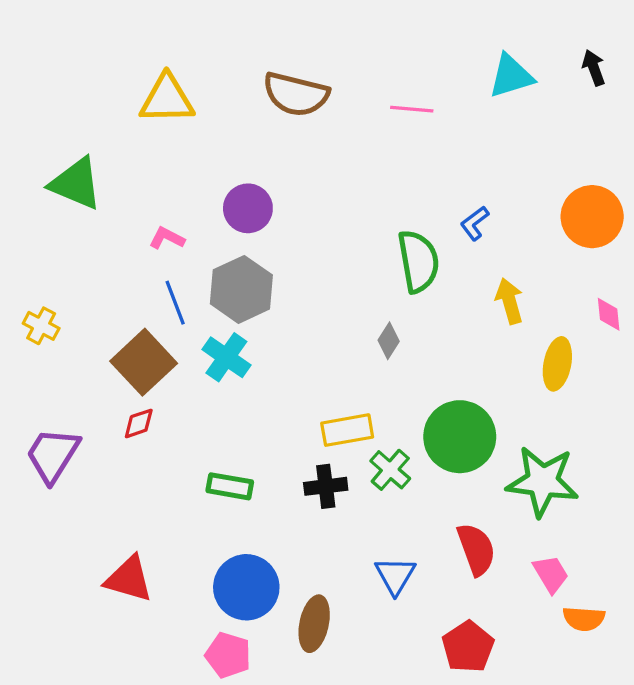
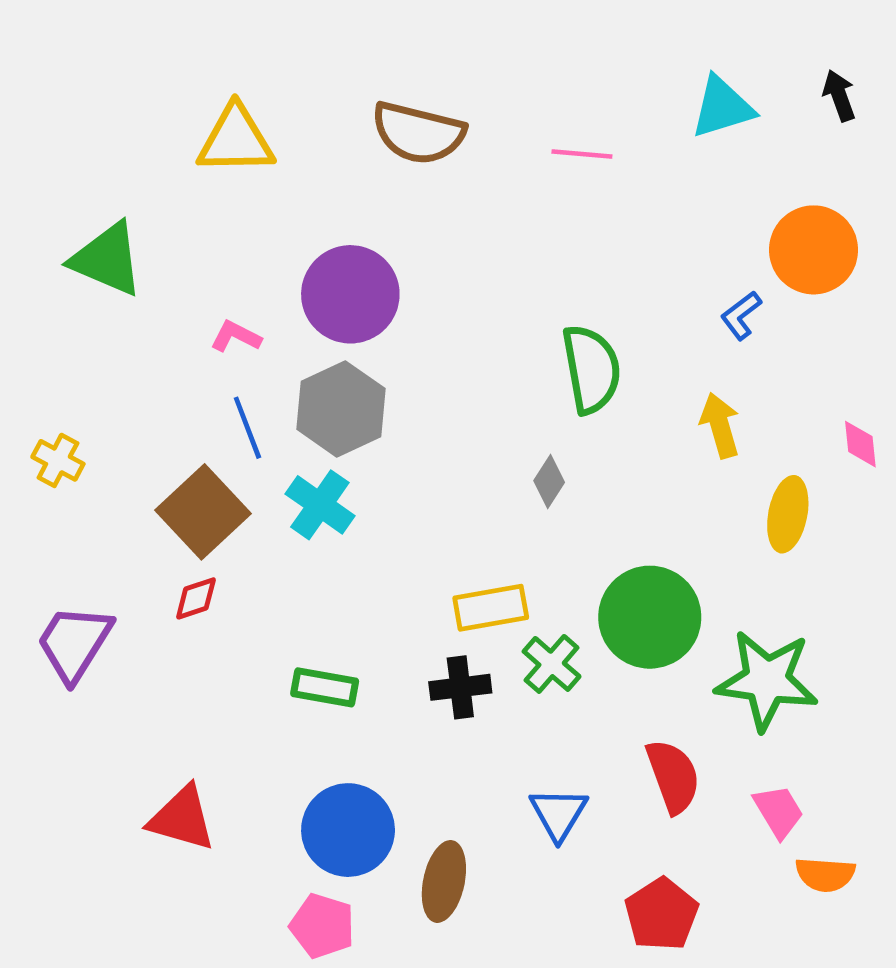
purple circle: (248, 208) -> (350, 294), size x1.4
orange circle: (592, 217) -> (814, 250), moved
blue L-shape: (475, 223) -> (741, 315), moved

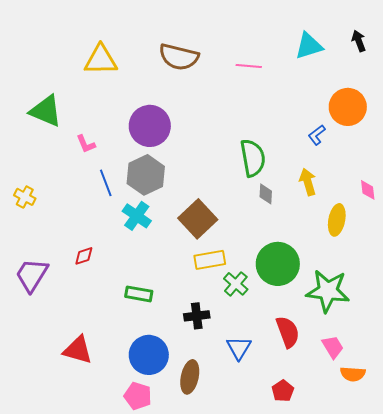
pink L-shape: (236, 336) -> (86, 144), moved, turned -140
gray diamond: (549, 481) -> (266, 194), moved, turned -30
brown square: (203, 512) -> (198, 219), moved
black cross: (460, 687) -> (197, 316), moved
red pentagon: (661, 914) -> (283, 391), size x0.7

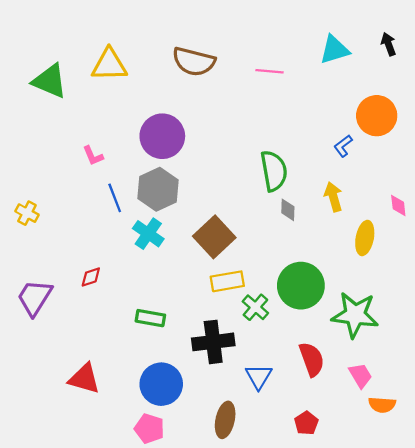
green triangle: (46, 111) -> (50, 81), moved
black cross: (197, 316) -> (213, 342), size x1.5
brown ellipse: (190, 377) -> (225, 420), moved

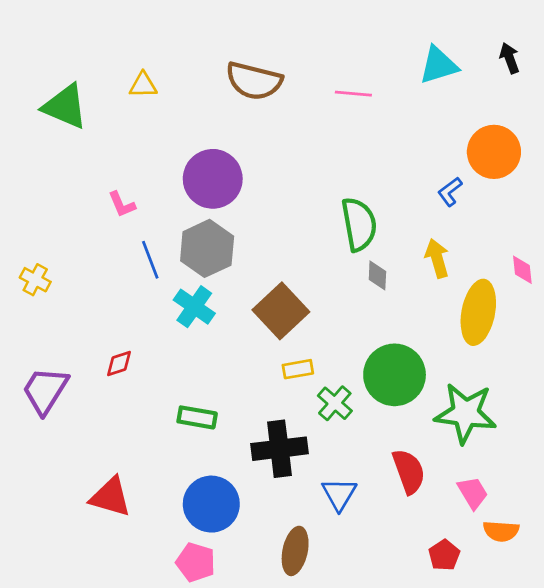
yellow triangle: (109, 65) -> (143, 85), size x0.6
yellow ellipse: (365, 238) -> (478, 312), size x1.4
yellow rectangle: (227, 281) -> (298, 369), size x0.7
red pentagon: (306, 423) -> (444, 555), moved

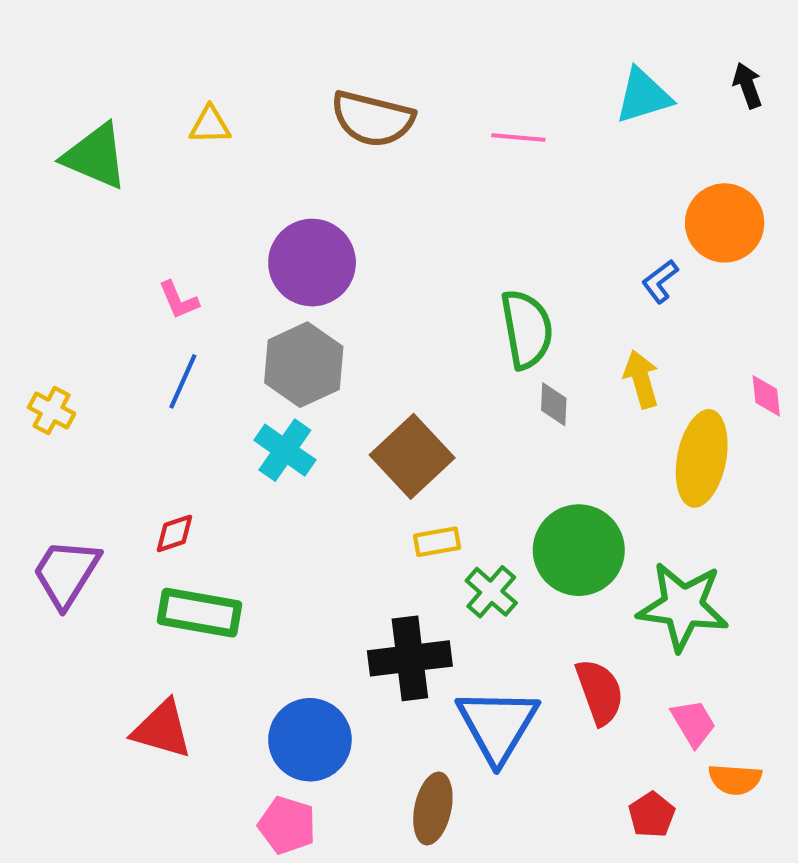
blue line: (150, 260) -> (183, 381), moved, turned 45
green rectangle: (197, 417) -> (200, 613), moved, size x1.4
blue triangle: (339, 494) -> (497, 725), size x1.6

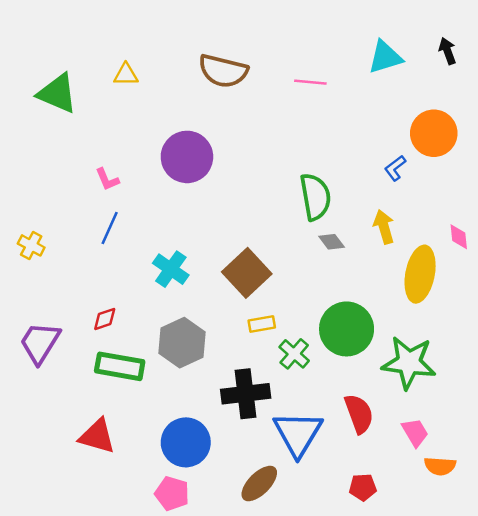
gray hexagon: (304, 365) -> (182, 343), moved
gray diamond: (554, 404) -> (332, 242), turned -40
brown ellipse: (433, 808) -> (259, 484), turned 33
red pentagon: (652, 815) -> (363, 487), moved, turned 30

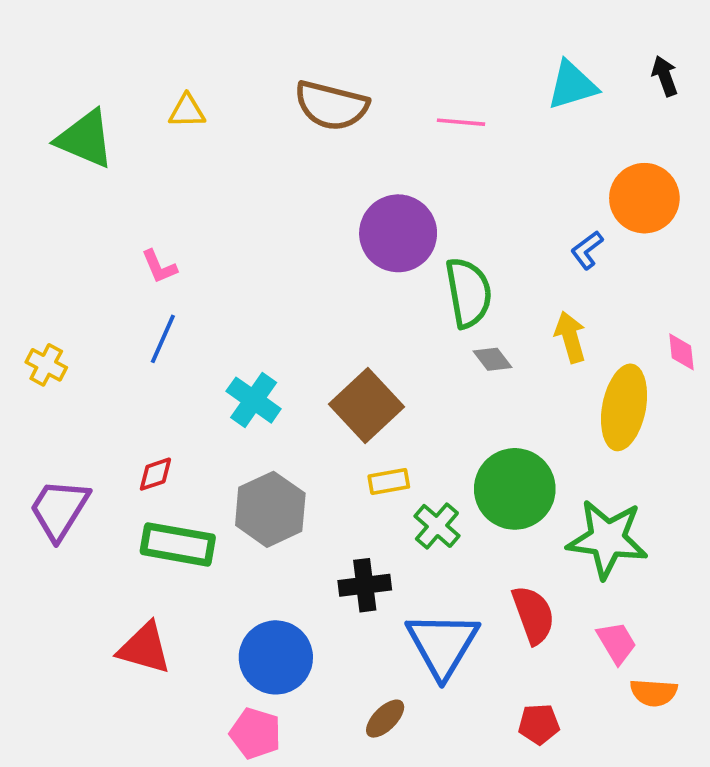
purple circle: (187, 157) -> (398, 233), moved
black cross: (246, 394) -> (365, 585), size x0.7
brown ellipse: (259, 484) -> (385, 719), size x0.7

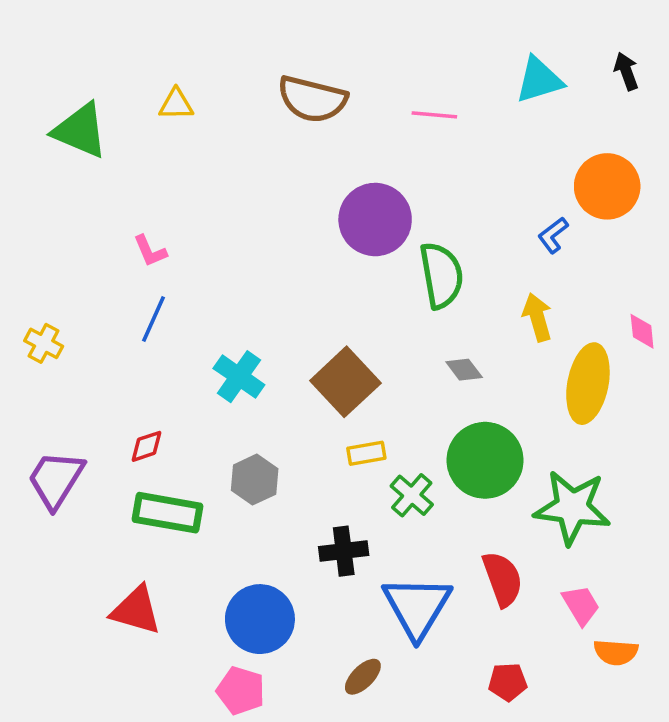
gray diamond: (493, 359) -> (464, 370), moved
gray hexagon: (270, 509) -> (255, 480), size x0.7

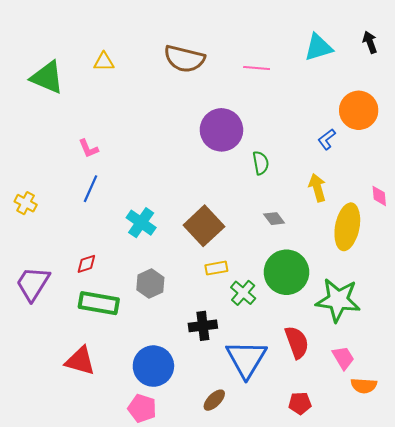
green semicircle: (441, 275) -> (261, 163), size x0.6

